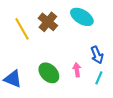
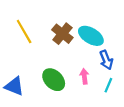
cyan ellipse: (82, 17) -> (91, 36), moved
brown cross: (48, 22) -> (62, 34), moved

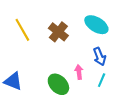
cyan ellipse: (91, 36) -> (96, 25), moved
green ellipse: (54, 80) -> (58, 84), moved

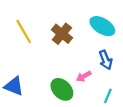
pink arrow: (79, 72) -> (84, 76), turned -112
cyan line: (102, 80) -> (108, 96), moved

